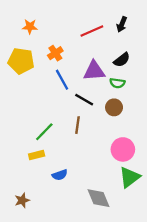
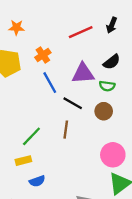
blue semicircle: (60, 175) -> (37, 181), moved

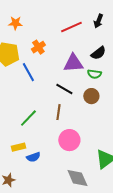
blue line: (50, 83) -> (28, 72), moved
pink circle: (113, 155) -> (69, 140), moved
yellow rectangle: (23, 161) -> (18, 147), moved

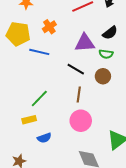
blue line: (28, 72) -> (39, 52), turned -48
brown line: (58, 112) -> (79, 94), moved
yellow rectangle: (18, 147) -> (29, 120), moved

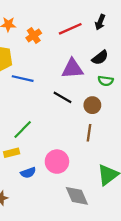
orange cross: (49, 27) -> (34, 35), moved
green semicircle: (106, 54) -> (106, 81), moved
brown line: (79, 94) -> (89, 133), moved
pink circle: (81, 121) -> (57, 162), moved

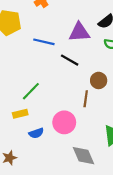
blue line: (23, 79) -> (44, 42), moved
brown circle: (92, 105) -> (99, 80), moved
brown line: (89, 133) -> (86, 99), moved

